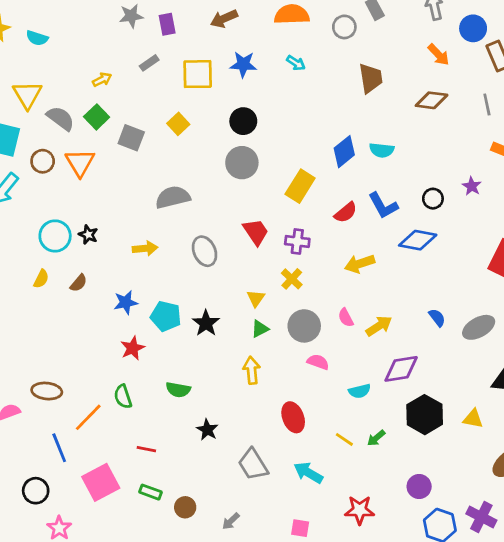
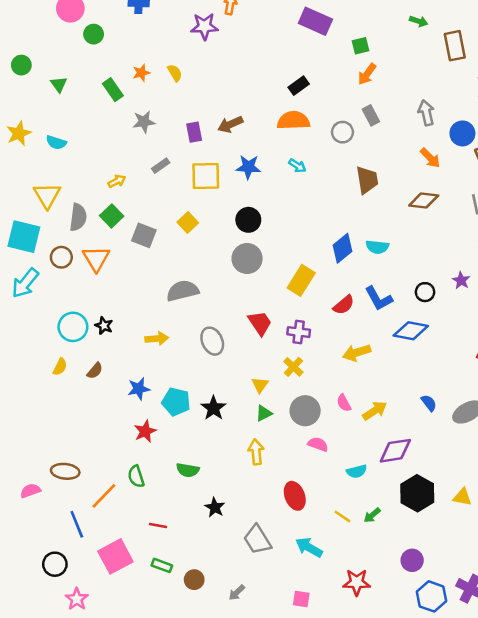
purple rectangle: (167, 24) -> (194, 132), moved
gray semicircle: (61, 118) -> (78, 217), turned 60

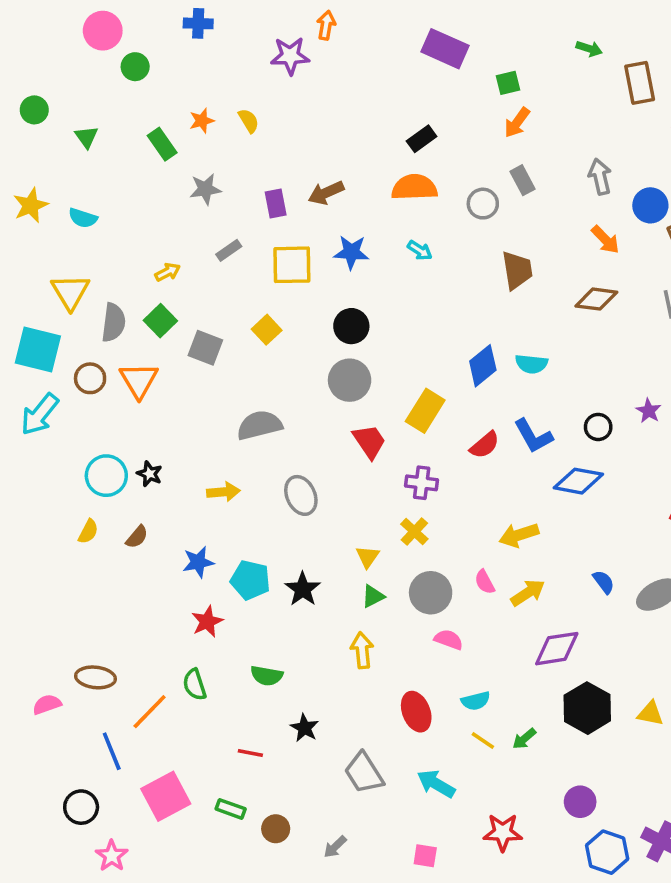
red trapezoid: (260, 323) -> (369, 441), moved
yellow arrow: (357, 353) -> (519, 535), moved
cyan semicircle: (357, 471) -> (476, 701), moved
red line: (158, 525) -> (250, 753), moved

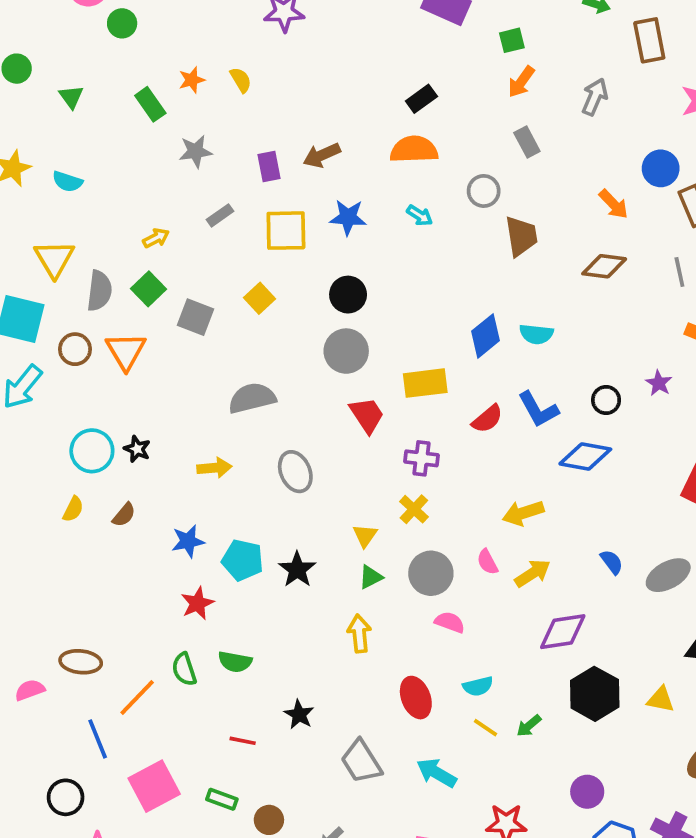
gray arrow: (600, 177) -> (595, 97), moved, turned 36
gray circle: (483, 204) -> (484, 191), moved
yellow rectangle: (425, 411) -> (425, 383), turned 51
green semicircle: (267, 676) -> (235, 662), moved

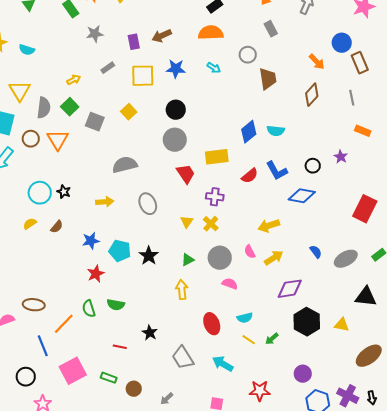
brown diamond: (604, 266) -> (312, 95), turned -55
yellow semicircle: (73, 509) -> (30, 224), turned -152
yellow triangle: (365, 536) -> (187, 222), moved

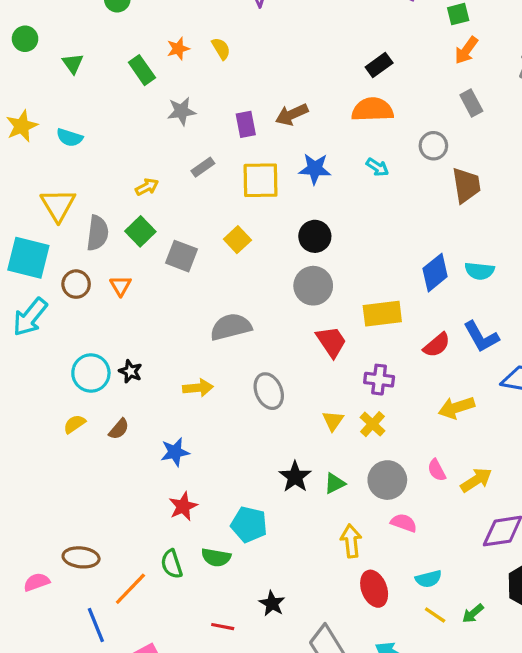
orange triangle: (58, 140) -> (121, 286), size x0.6
yellow arrow: (269, 226) -> (456, 408), moved
cyan pentagon: (120, 251) -> (249, 524), moved
black star: (149, 256) -> (295, 477), moved
yellow arrow: (182, 290) -> (351, 541), moved

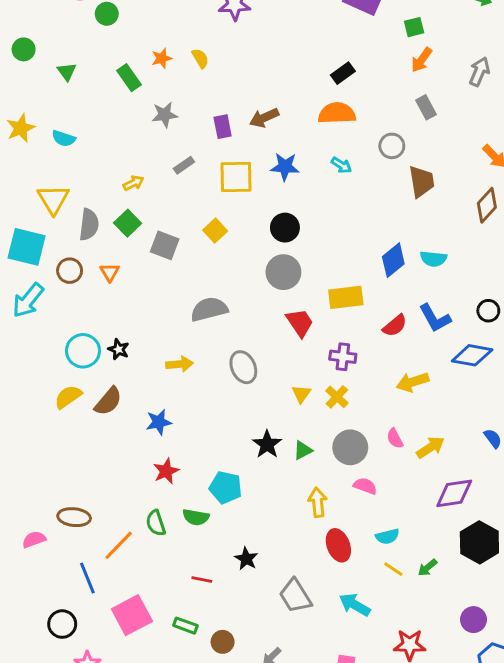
yellow semicircle: (74, 424) -> (68, 397), size x1.4
brown semicircle: (119, 429) -> (108, 401), size x1.5

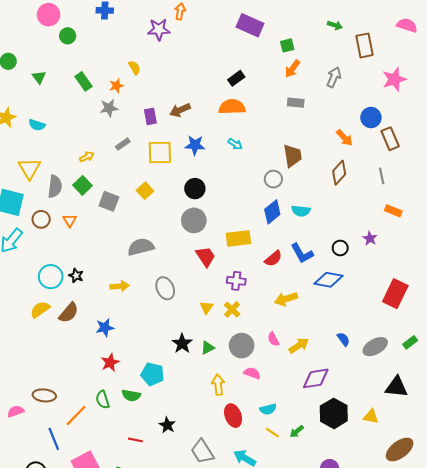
orange star: (162, 58) -> (116, 86), moved
gray rectangle: (426, 107) -> (296, 103), turned -56
gray circle: (392, 146) -> (273, 179), moved

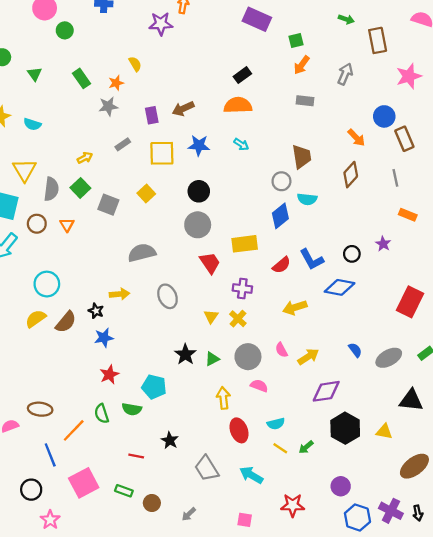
cyan semicircle: (301, 211) -> (307, 199), moved
black star: (76, 276) -> (96, 311), moved

